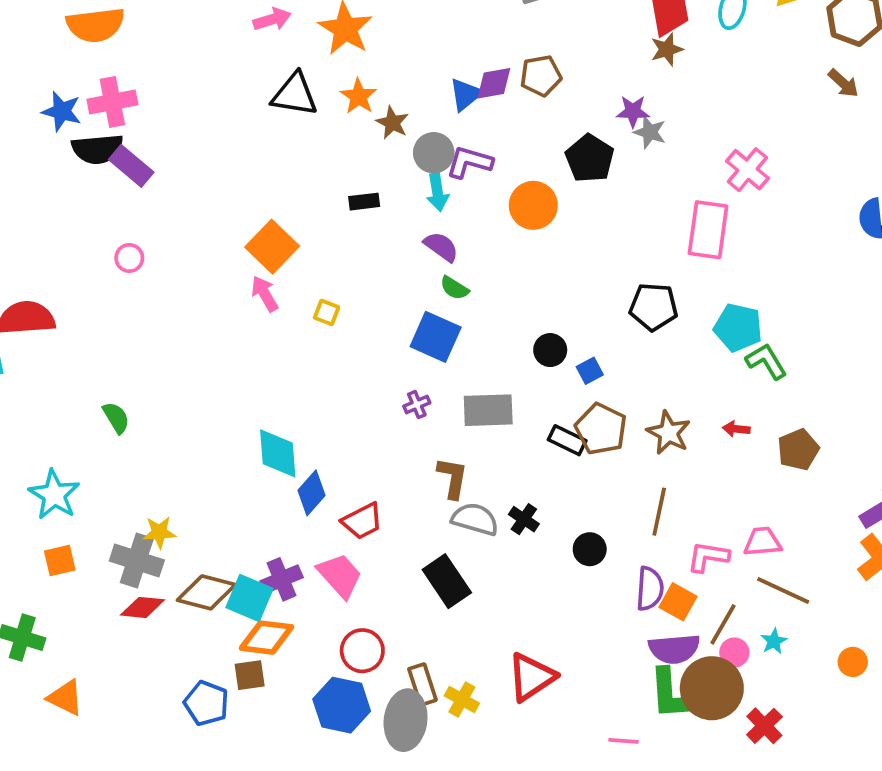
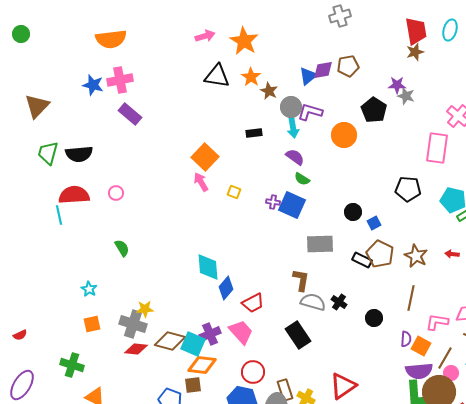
black semicircle: (97, 149) -> (79, 154), moved
pink circle: (129, 258) -> (116, 193), moved
purple cross: (417, 405) -> (273, 202), moved, turned 32
cyan star: (54, 495) -> (89, 289), size x0.6
purple semicircle: (650, 589) -> (406, 339), size x0.7

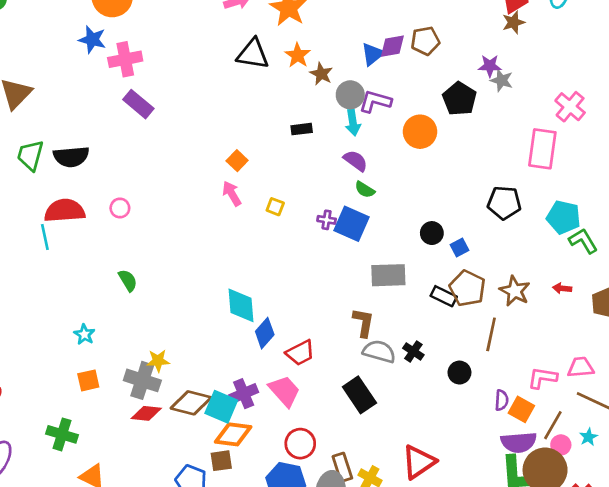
blue star: (93, 85) -> (92, 40), moved
orange square: (205, 157) -> (237, 161), size x0.6
brown line: (411, 298) -> (491, 334), moved

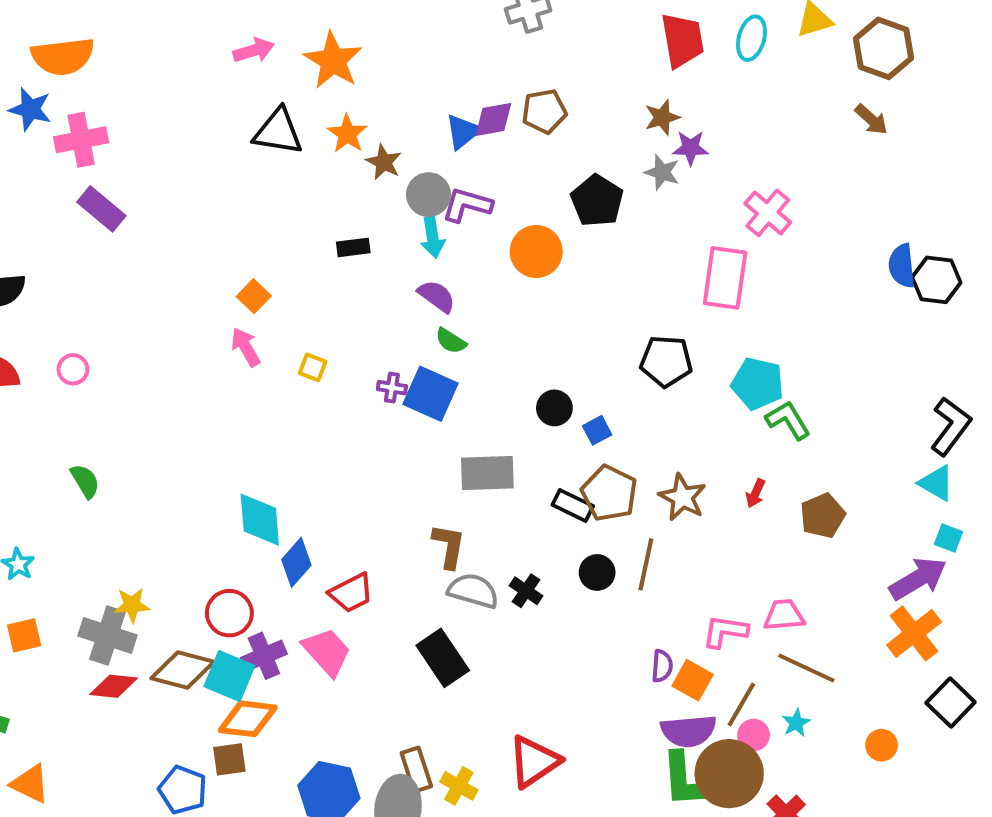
brown star: (513, 22) -> (662, 117), moved
purple star: (490, 66) -> (691, 148), moved
red arrow: (562, 288) -> (756, 493), turned -72
black circle: (459, 373) -> (597, 572), moved
red circle: (300, 444) -> (229, 613), moved

